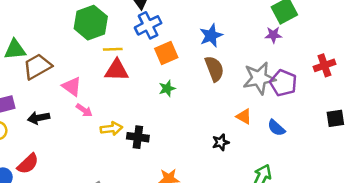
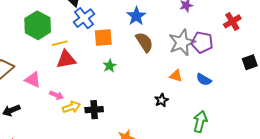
orange square: (166, 53) -> (103, 37), turned 30
pink arrow: (84, 110) -> (56, 95), moved

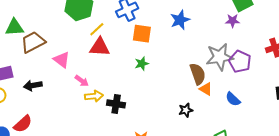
brown semicircle: (144, 42) -> (198, 74), moved
yellow line: (60, 43) -> (97, 29), turned -42

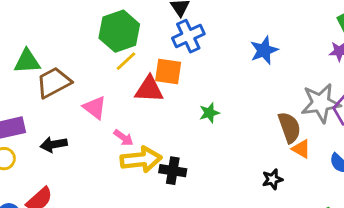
yellow line: (97, 29) -> (126, 61), moved
orange square: (142, 34) -> (168, 71), moved
yellow arrow: (94, 96) -> (141, 160), size x1.5

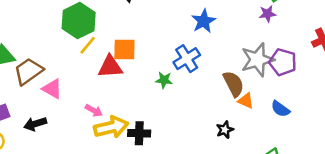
blue cross: (188, 36) -> (187, 59), moved
pink triangle: (95, 108) -> (52, 89), moved
green star: (209, 113) -> (164, 80), turned 30

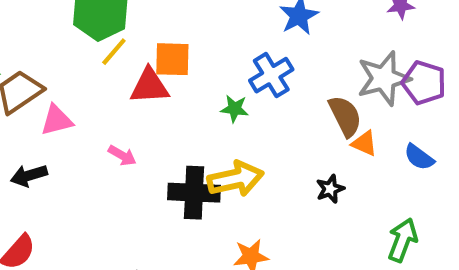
pink triangle: (52, 89) -> (57, 120), turned -45
yellow arrow: (111, 127) -> (236, 179), moved
black cross: (139, 133) -> (194, 193), size x1.4

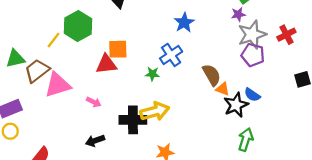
yellow line: (114, 52) -> (53, 40), moved
gray star: (384, 78) -> (252, 35), moved
pink triangle: (57, 120) -> (58, 85), size x1.5
black arrow: (29, 175) -> (95, 141), moved
black star: (330, 189) -> (236, 105), moved, size x1.6

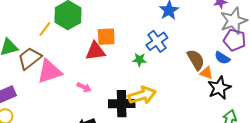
blue semicircle: (252, 95) -> (222, 58), moved

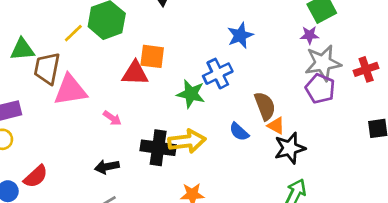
brown trapezoid: (30, 58) -> (47, 68), turned -50
blue semicircle: (222, 58) -> (239, 132), moved
green star: (139, 60) -> (191, 94), size x1.5

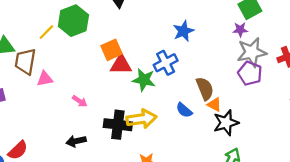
orange square: (152, 56) -> (111, 50), turned -30
red triangle: (135, 73) -> (121, 65), moved
pink triangle: (70, 90) -> (45, 79), size x0.6

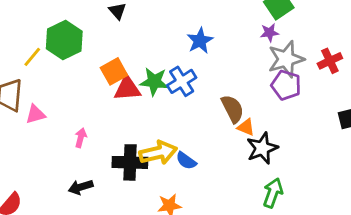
green star: (144, 80) -> (154, 82), moved
pink arrow: (80, 101) -> (81, 138), turned -104
blue semicircle: (184, 110) -> (186, 161), moved

